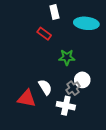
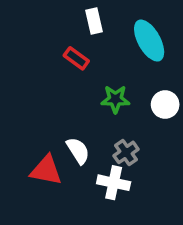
cyan ellipse: (86, 23) -> (149, 41), turned 55
white circle: (82, 80) -> (165, 105), moved

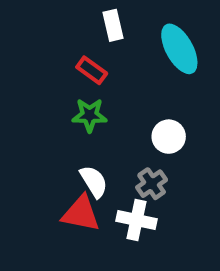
green star: (115, 99) -> (90, 115), moved
white circle: (165, 105) -> (169, 137), moved
red triangle: (46, 170) -> (81, 214), moved

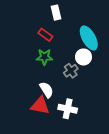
cyan ellipse: (179, 49) -> (89, 38), moved
white circle: (169, 137) -> (83, 57), moved
gray cross: (152, 184) -> (71, 71), moved

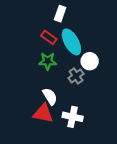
white rectangle: (56, 13) -> (60, 14), turned 32
cyan ellipse: (89, 38) -> (71, 42), moved

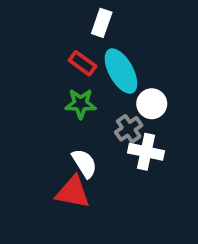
white cross: (73, 117) -> (146, 152), moved

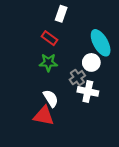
cyan ellipse: (121, 71) -> (101, 43), moved

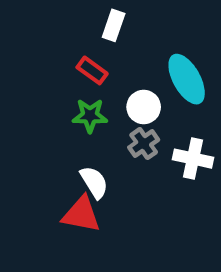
white circle: (91, 62) -> (144, 107), moved
white cross: (88, 91) -> (193, 159), moved

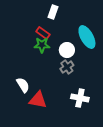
green star: (90, 116) -> (42, 45), moved
white cross: (193, 159) -> (80, 98), moved
white semicircle: (94, 182) -> (23, 85), moved

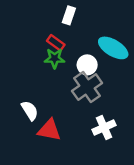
cyan ellipse: (87, 37) -> (113, 48), turned -30
gray cross: (67, 67) -> (87, 87), size x1.6
white cross: (80, 98) -> (104, 127), turned -36

